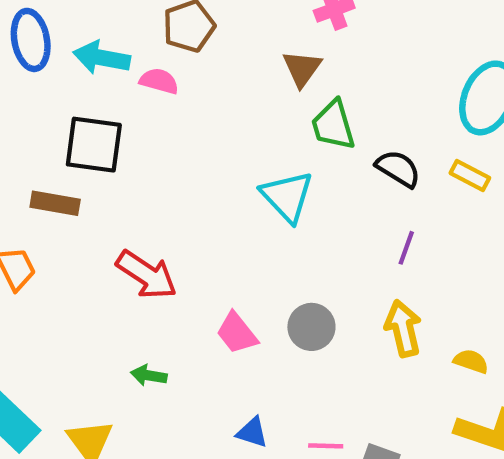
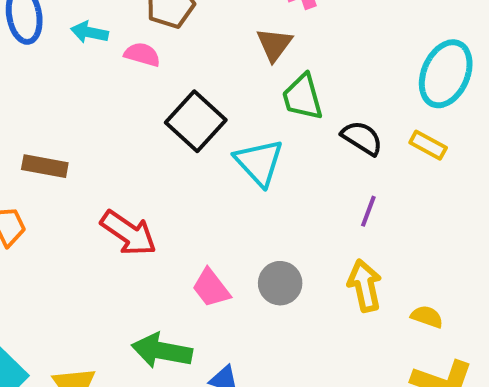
cyan arrow: (102, 58) -> (89, 32), size x0.7
black square: (94, 145) -> (196, 121), moved, turned 34
green arrow: (149, 375) -> (162, 351), moved, size x1.8

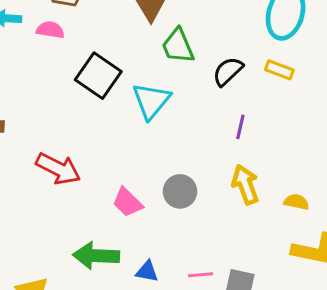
black semicircle: (362, 138) -> (228, 71), turned -68
cyan triangle: (259, 162) -> (151, 101), turned 30

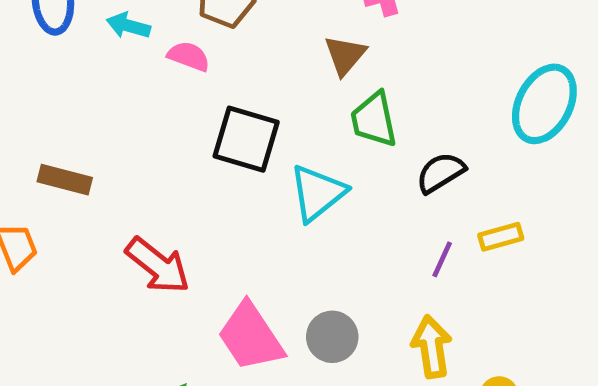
yellow rectangle: (279, 70) -> (501, 237), moved, turned -48
black square: (98, 76) -> (246, 139), turned -30
pink trapezoid: (127, 202) -> (251, 337), size x1.5

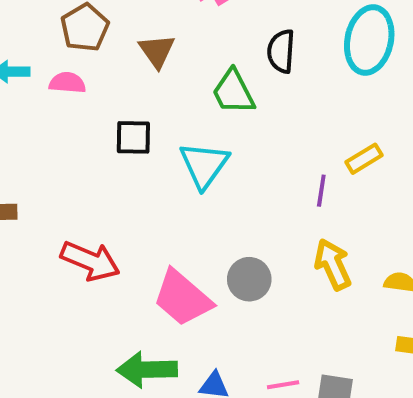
brown triangle: (345, 55) -> (157, 51), moved
black square: (246, 139) -> (133, 137), size x0.7
black semicircle: (441, 173) -> (281, 51), moved, turned -39

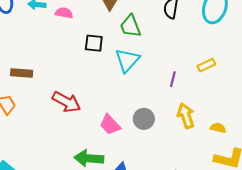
green trapezoid: (233, 92) -> (130, 26), moved
purple line: (321, 191) -> (173, 79), moved
pink trapezoid: (182, 298) -> (110, 125), size x0.7

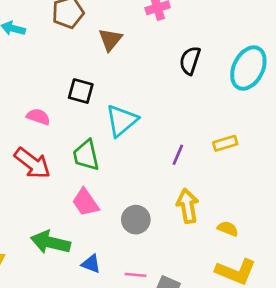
pink semicircle: (64, 13) -> (38, 117), moved
green trapezoid: (130, 26) -> (86, 155), moved
gray circle: (144, 119) -> (136, 220), moved

